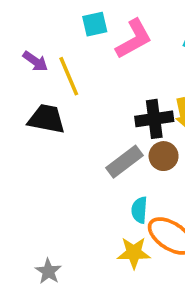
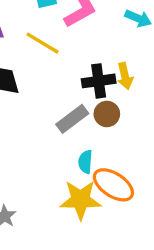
yellow line: (69, 76) -> (43, 43), moved, turned -36
yellow star: (134, 253) -> (80, 200), size x1.4

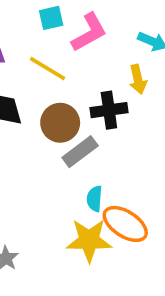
yellow arrow: (125, 76) -> (138, 79), moved
brown circle: (107, 114) -> (60, 123), moved, size x1.4

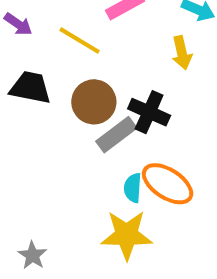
black cross: (109, 110) -> (149, 112), moved, turned 32
orange ellipse: (125, 224) -> (168, 184), moved

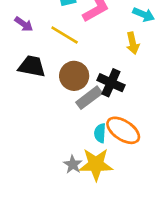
gray star: (32, 255) -> (73, 164), moved

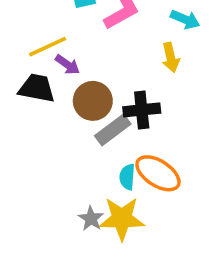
purple arrow: (24, 24) -> (67, 65), moved
yellow line: (65, 35) -> (48, 47), moved, turned -56
black cross: (111, 83) -> (142, 110), turned -30

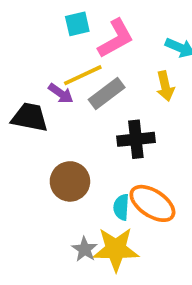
yellow line: (48, 47) -> (83, 75), moved
brown circle: (93, 101) -> (70, 181), moved
gray rectangle: (113, 130) -> (107, 93), moved

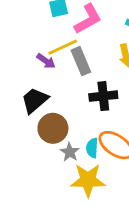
gray rectangle: (107, 93) -> (81, 61), turned -76
black trapezoid: (30, 117) -> (35, 100), moved, turned -52
gray star: (85, 249) -> (70, 152), moved

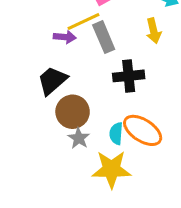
purple arrow: (46, 61) -> (65, 37), turned -30
gray star: (70, 152) -> (79, 138), moved

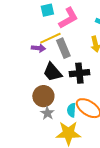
black trapezoid: (52, 81) -> (52, 72), moved, turned -90

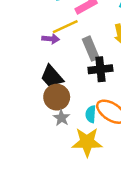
gray rectangle: (63, 48) -> (91, 49), moved
black trapezoid: (52, 72) -> (52, 76), moved

